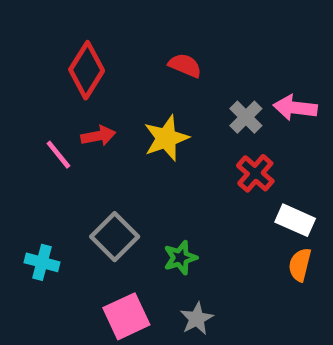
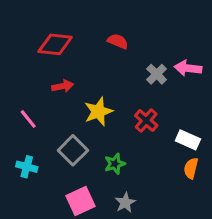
red diamond: (87, 70) -> (55, 44), turned 64
yellow star: (166, 138) -> (98, 112), moved
pink line: (58, 155) -> (28, 119), moved
red cross: (255, 173) -> (146, 120), moved

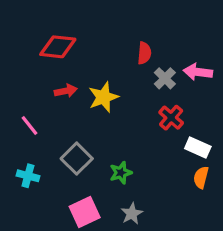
red semicircle: (118, 41) -> (144, 53), moved, turned 72
yellow star: (98, 112) -> (103, 97), moved
red cross: (146, 120) -> (171, 118), moved

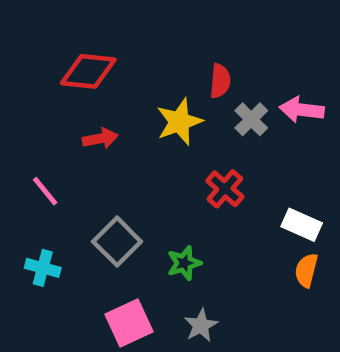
yellow star: (103, 97) -> (179, 122), moved
red cross: (171, 118) -> (225, 189), moved

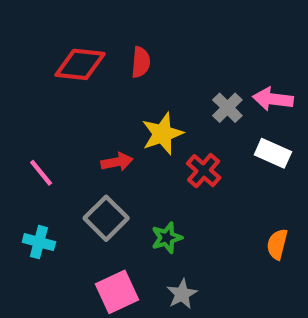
red semicircle: (220, 81) -> (141, 62), moved
yellow star: (179, 122) -> (162, 134), moved
red arrow: (100, 138) -> (117, 162), moved
white rectangle: (302, 225) -> (273, 153), moved

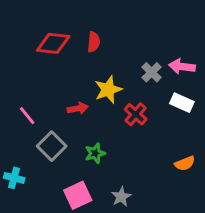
gray square: (106, 218) -> (52, 146), moved
green star: (167, 238) -> (95, 153), moved
cyan cross: (39, 242) -> (14, 178), moved
orange semicircle: (277, 244) -> (185, 163), turned -126

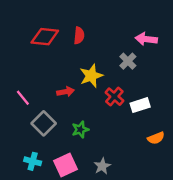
pink arrow: (182, 66) -> (146, 39), moved
white rectangle: (182, 103) -> (140, 105), moved, turned -42
cyan cross: (14, 178) -> (33, 161), moved

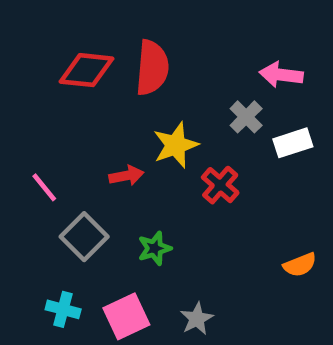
red semicircle: (79, 35) -> (152, 68), size x1.6
white rectangle: (140, 105) -> (293, 143), moved

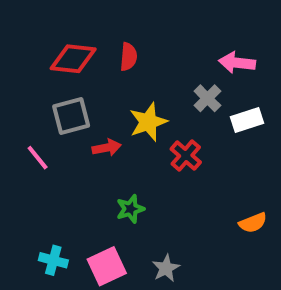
red semicircle: (152, 68) -> (128, 57), size x0.6
gray square: (84, 237) -> (71, 116), moved, turned 30

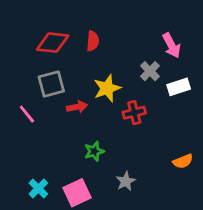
pink arrow: (237, 63) -> (171, 45), turned -125
red cross: (186, 156) -> (134, 113), turned 35
cyan cross: (53, 260) -> (38, 188), turned 30
gray star: (166, 268) -> (126, 181), moved

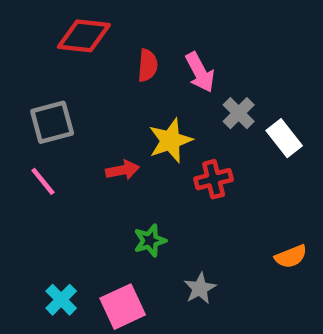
red diamond: (53, 43) -> (84, 36), moved
pink arrow: (171, 45) -> (200, 72), moved
gray square: (51, 84) -> (52, 122), moved
white rectangle: (179, 87) -> (284, 138), turned 70

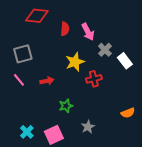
red arrow: (123, 170) -> (47, 81), moved

